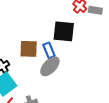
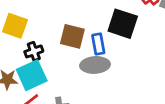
gray ellipse: (50, 66) -> (95, 65), turned 30

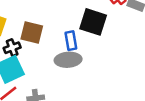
brown square: (72, 36) -> (32, 32), moved

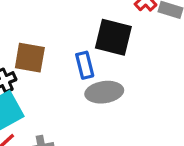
gray ellipse: (68, 60) -> (104, 92), moved

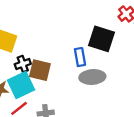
brown square: (30, 58) -> (40, 70), moved

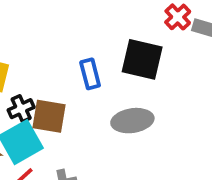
blue rectangle: (80, 57) -> (90, 74), moved

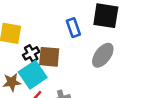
gray ellipse: (132, 121) -> (103, 55), turned -40

